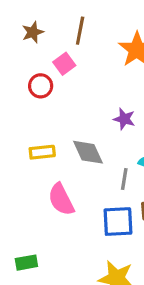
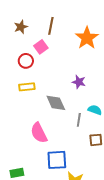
yellow rectangle: (42, 152) -> (27, 87), moved
blue square: (118, 222) -> (57, 160), moved

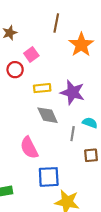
brown line: (51, 26) -> (56, 23), moved
purple star: (79, 82) -> (73, 92), size x1.6
yellow rectangle: (27, 87) -> (42, 88), moved

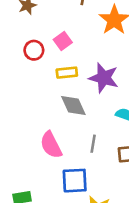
pink square: (31, 54) -> (63, 41), moved
gray line: (73, 134) -> (93, 144), moved

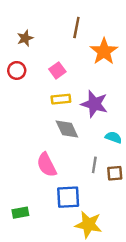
red circle: (34, 50) -> (17, 70), moved
gray line: (93, 144) -> (94, 165), moved

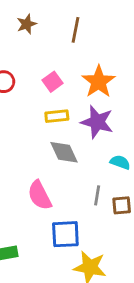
brown star: (25, 38) -> (27, 24), moved
orange star: (104, 51) -> (99, 82), moved

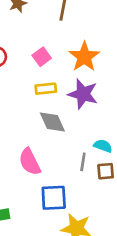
cyan semicircle: (120, 162) -> (103, 146), moved

